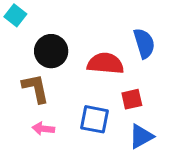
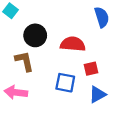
blue semicircle: (144, 43) -> (102, 17), moved
pink arrow: (43, 129) -> (16, 92), moved, size x1.5

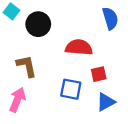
black circle: (35, 35) -> (38, 24), moved
pink arrow: (16, 92) -> (17, 100), turned 105

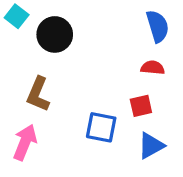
red semicircle: (79, 47) -> (153, 68), moved, size x0.6
brown L-shape: (27, 66) -> (38, 94), turned -145

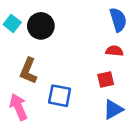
cyan square: (17, 16) -> (12, 23), moved
blue square: (101, 127) -> (60, 96), moved
pink arrow: (25, 142) -> (18, 107), turned -45

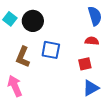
blue square: (60, 96) -> (51, 50), moved

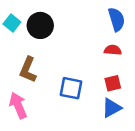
blue square: (51, 50) -> (71, 88), moved
red square: (85, 64) -> (113, 83), moved

